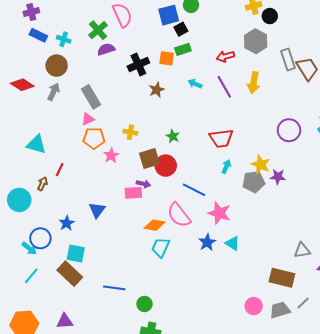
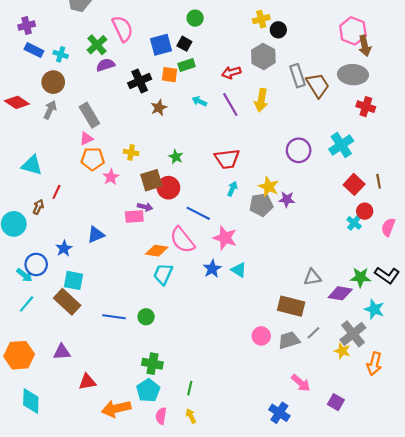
blue square: (169, 15) -> (161, 45), moved
black square: (181, 29) -> (184, 44), turned -32
blue triangle: (97, 210) -> (96, 235), turned 30
green circle: (144, 304) -> (146, 317), moved

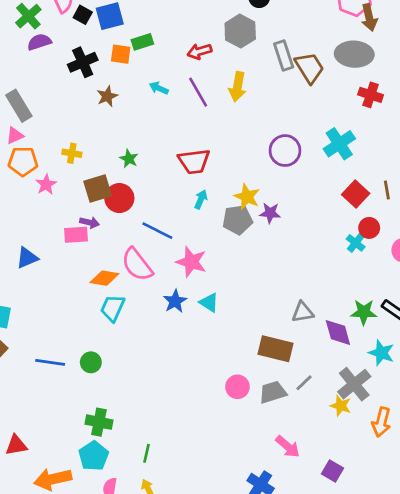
black square: (184, 44) -> (83, 15), moved
purple diamond: (340, 293) -> (338, 332), turned 65

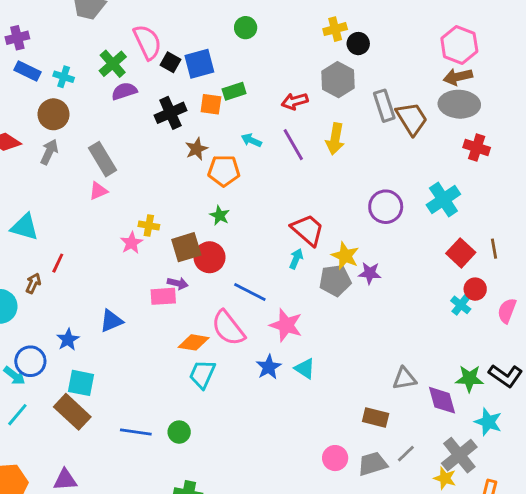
brown arrow: (369, 17) -> (458, 77), moved, turned 90
yellow cross: (72, 153) -> (149, 225), moved
orange pentagon: (23, 161) -> (224, 171), moved
red trapezoid: (194, 161) -> (308, 230), moved, turned -132
brown rectangle: (275, 349) -> (376, 418), size x0.7

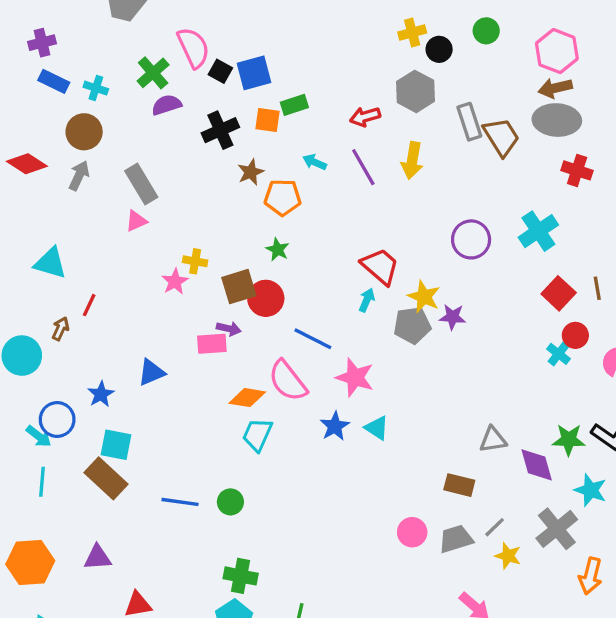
green circle: (246, 28) -> (486, 31), moved
cyan line: (17, 415) -> (42, 482), turned -35
yellow star: (445, 478) -> (508, 556), moved

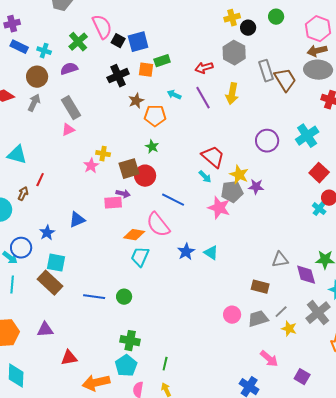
purple semicircle: (167, 105) -> (69, 69), moved
cyan arrow: (367, 300) -> (205, 177), turned 112
pink star: (355, 377) -> (219, 208), moved

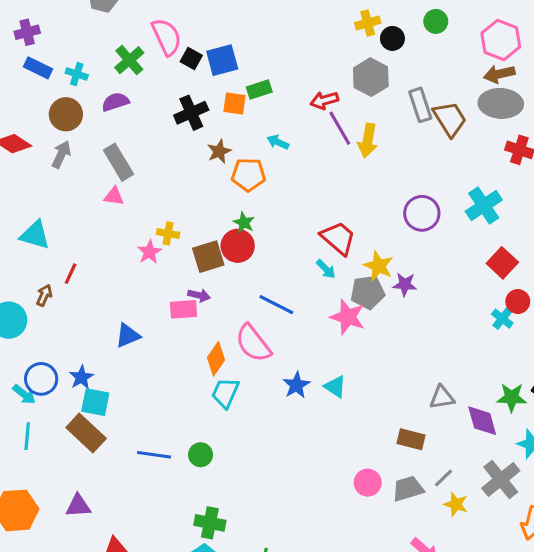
purple line: (203, 98) -> (340, 128), moved
pink triangle: (68, 130) -> (114, 196), turned 32
red circle: (145, 176) -> (238, 246), moved
blue star: (47, 233) -> (81, 377), moved
orange diamond: (134, 235) -> (216, 359), turned -65

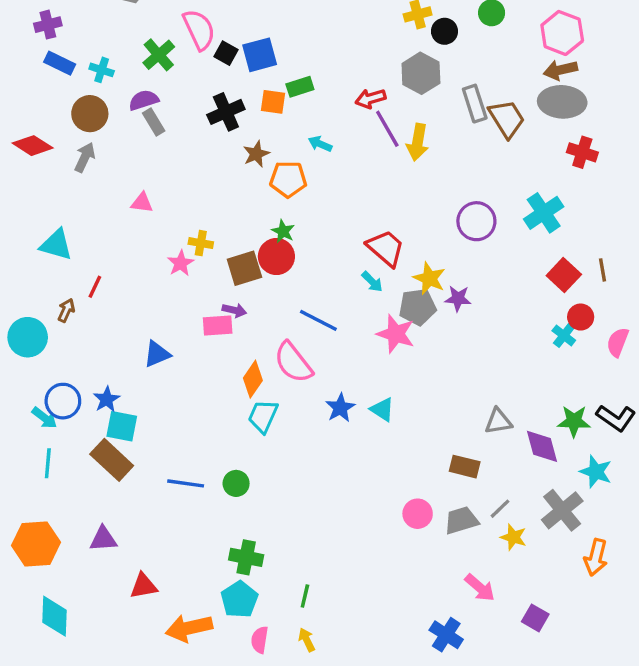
gray rectangle: (119, 162) -> (154, 122), moved, size x0.7

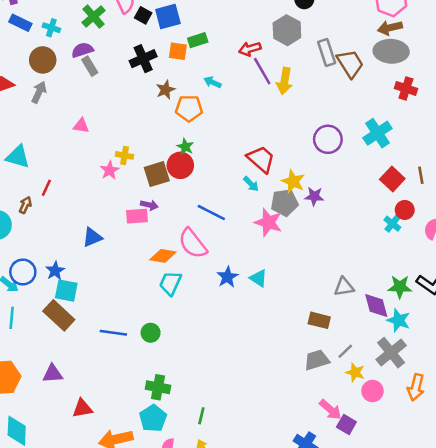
orange diamond: (253, 379) -> (163, 256), turned 65
cyan star: (596, 472) -> (399, 320), moved
pink circle: (418, 514) -> (373, 391), moved
purple square: (535, 618) -> (346, 424), moved

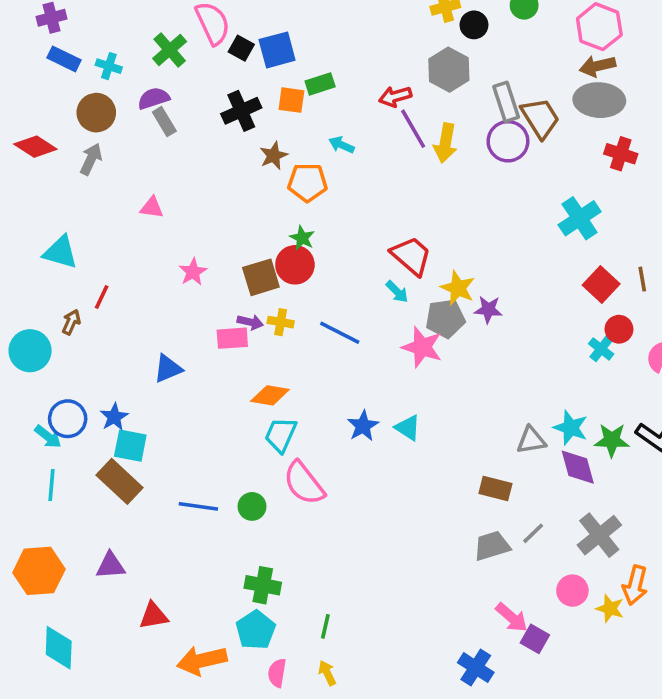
purple circle: (328, 139) -> (508, 141), moved
yellow cross: (125, 155) -> (281, 322), moved
pink semicircle: (193, 243) -> (304, 483), moved
cyan star: (399, 320) -> (571, 428), moved
yellow star: (355, 372) -> (610, 608), moved

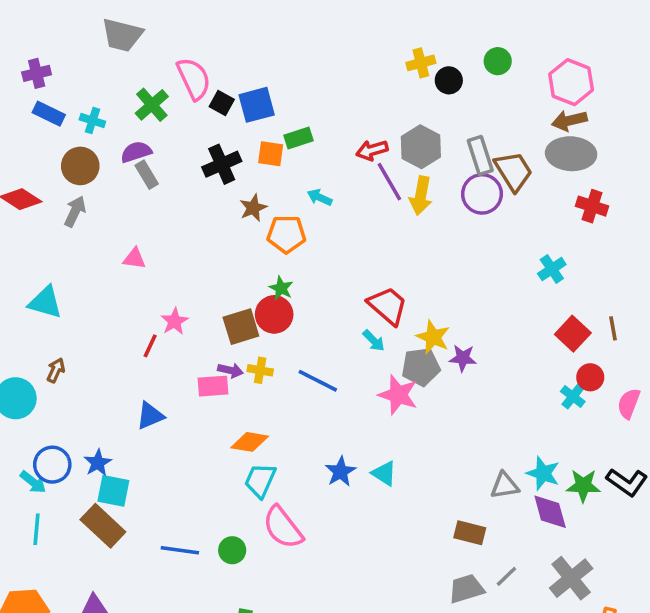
gray hexagon: (449, 70) -> (421, 147), moved
cyan cross: (580, 218) -> (552, 269), size x0.7
red line: (102, 297) -> (150, 346), moved

